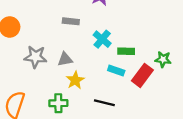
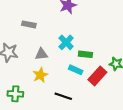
gray rectangle: (71, 21) -> (29, 24), moved
gray triangle: (65, 59) -> (41, 54), moved
green cross: (58, 103) -> (15, 94), moved

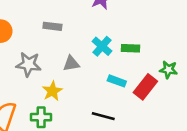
green rectangle: (85, 54) -> (131, 48), moved
yellow star: (40, 75) -> (52, 91), moved

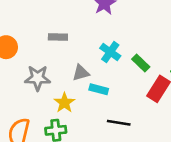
green rectangle: (131, 48) -> (141, 63), moved, turned 48
cyan rectangle: (117, 81) -> (99, 89), moved

